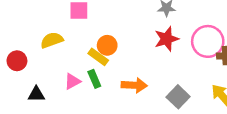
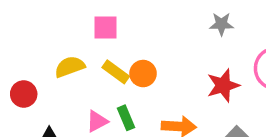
red star: (166, 39) -> (223, 85), moved
yellow rectangle: (98, 57) -> (116, 72), moved

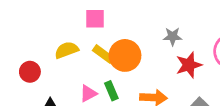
gray star: (221, 24) -> (173, 36), moved
orange circle: (143, 74) -> (125, 55), size x1.5

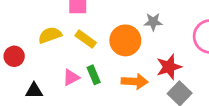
orange circle: (125, 55) -> (125, 40), moved
red star: (189, 65) -> (169, 67), moved

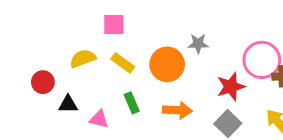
red star: (169, 67) -> (231, 87), moved
pink triangle: (71, 77) -> (99, 119), moved, turned 42
black triangle: (34, 91) -> (68, 104), moved

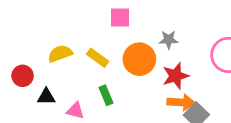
pink square: (114, 24) -> (120, 17), moved
red star: (231, 87) -> (176, 76), moved
orange arrow: (177, 110) -> (181, 102), moved

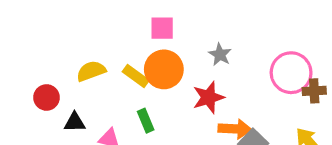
gray star: (169, 40) -> (220, 55), turned 30
orange circle: (139, 59) -> (164, 69), moved
red star: (176, 76) -> (208, 97), moved

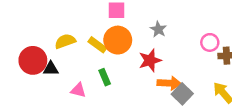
pink circle: (291, 73) -> (210, 42), size x0.6
red circle: (46, 97) -> (33, 60), size x1.5
black triangle: (75, 122) -> (51, 69), moved

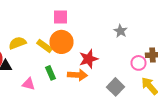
gray star: (158, 29) -> (120, 31), moved
pink circle: (210, 42) -> (138, 63), moved
orange arrow: (169, 83) -> (78, 75), moved

